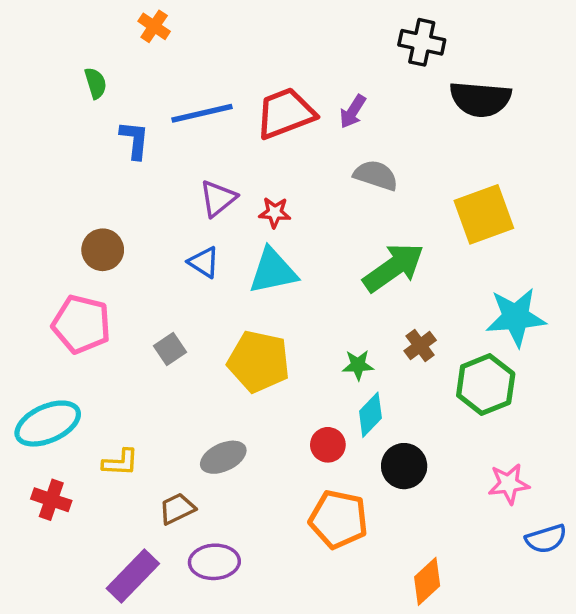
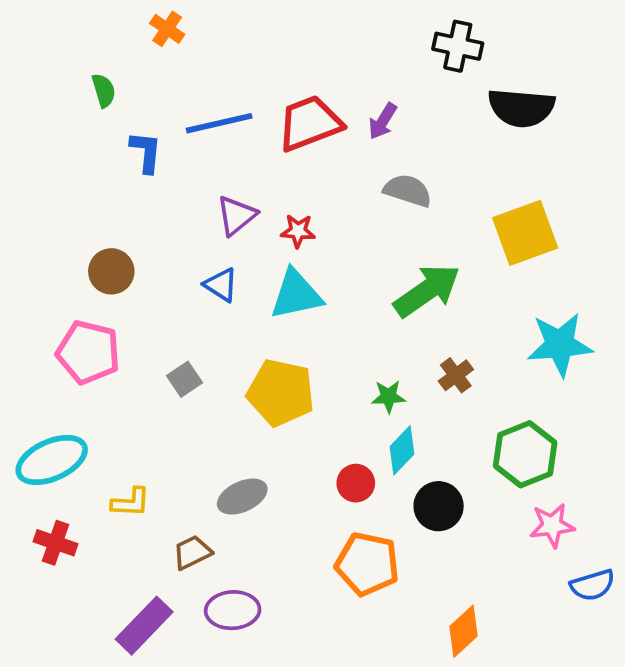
green hexagon: (486, 385) -> (525, 454), moved

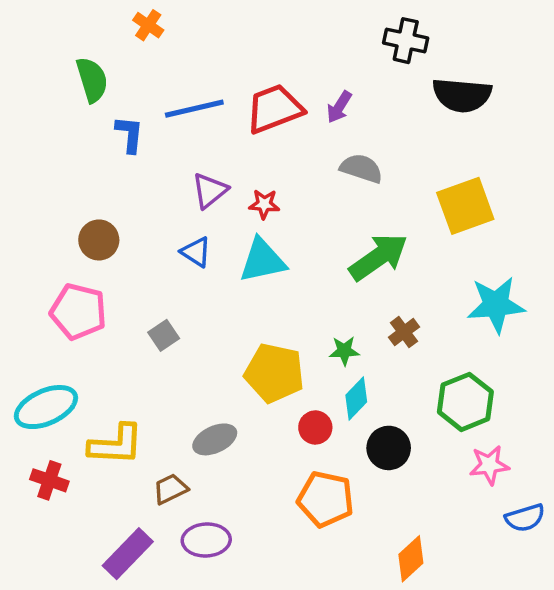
green semicircle: (104, 90) -> (92, 80), size x1.5
yellow pentagon: (281, 393) -> (274, 373), moved
yellow L-shape: (131, 502) -> (116, 445), size x1.6

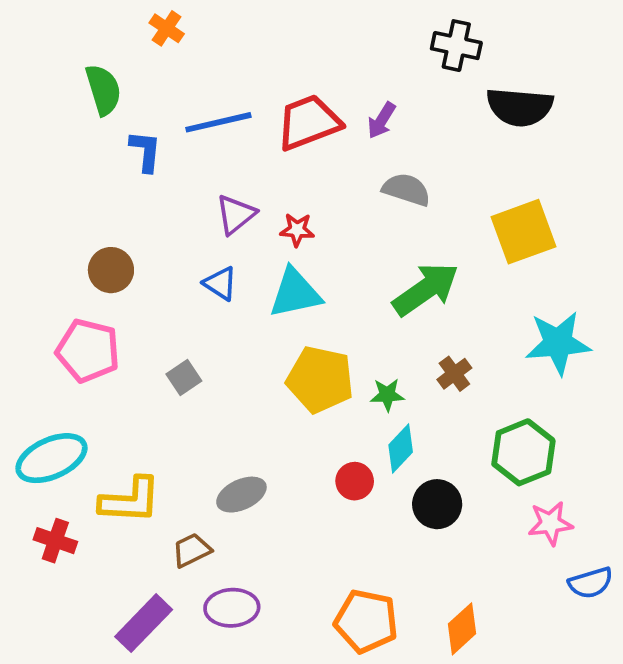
yellow pentagon: (274, 373) -> (320, 379), moved
orange pentagon: (326, 499) -> (366, 621), moved

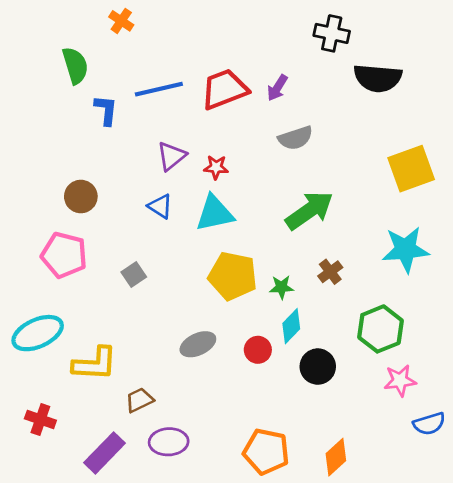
gray semicircle: (406, 189) -> (295, 138), turned 144
yellow square: (523, 232) -> (411, 169), moved
gray ellipse: (241, 495) -> (198, 344), moved
red cross: (55, 541) -> (40, 420), moved

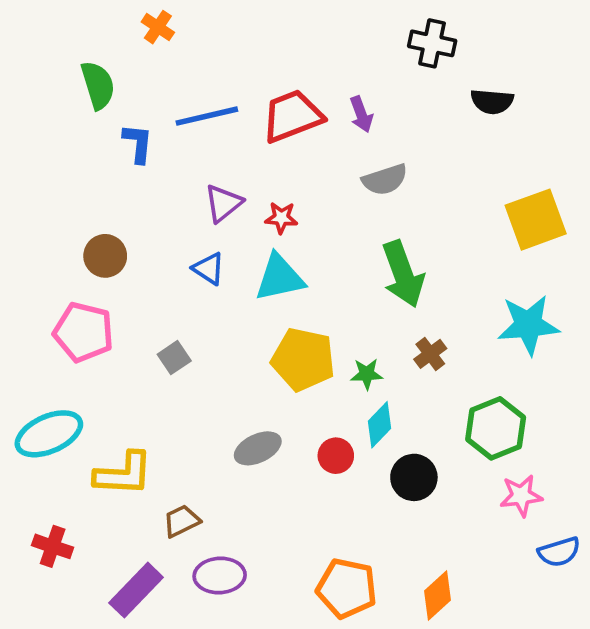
black semicircle: (378, 78) -> (492, 102), size x0.7
purple arrow: (277, 88) -> (361, 114), turned -52
green arrow: (309, 210) -> (403, 274), turned 105

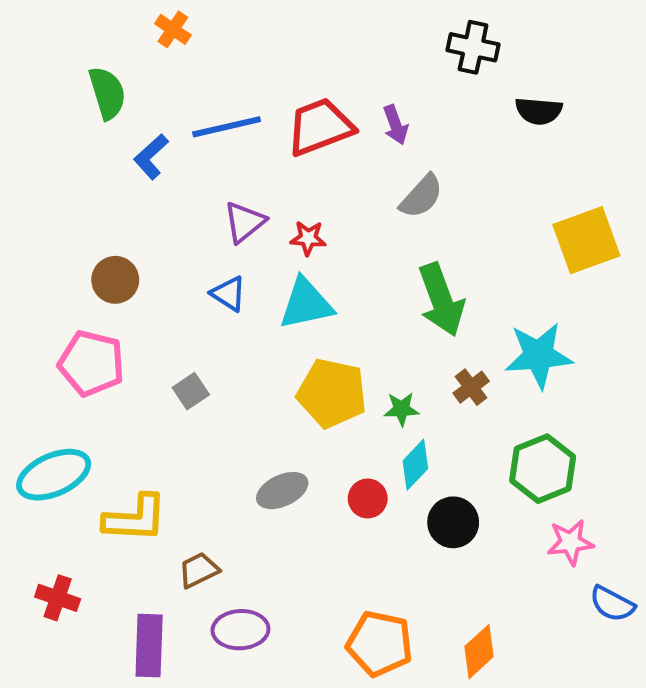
blue L-shape: (138, 143) -> (151, 157), turned -138
gray semicircle: (385, 180) -> (421, 196), turned -30
cyan star: (528, 325) -> (539, 355), moved
blue semicircle: (559, 552) -> (612, 604), turned 45
purple rectangle: (136, 590) -> (149, 646), turned -42

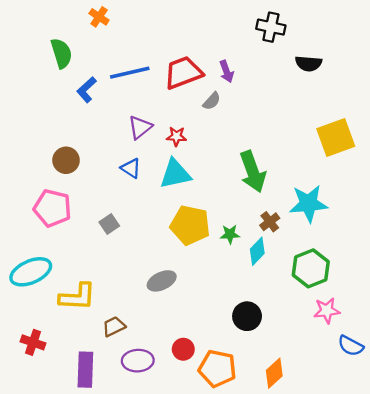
gray semicircle: (421, 196) -> (212, 101), moved, size x0.7
cyan diamond: (415, 465) -> (257, 251), moved
red circle: (368, 498) -> (183, 349), moved
black circle: (453, 522) -> (247, 316), moved

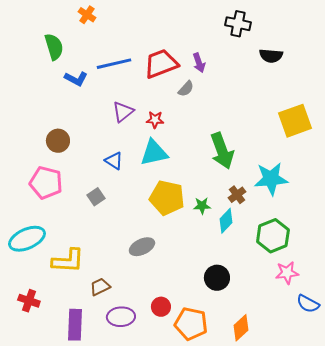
blue L-shape: (87, 90) -> (76, 79), turned -110
blue triangle: (131, 168) -> (114, 161), moved

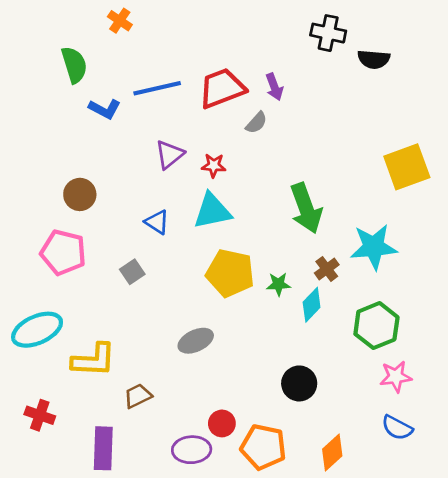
black semicircle: (271, 56) -> (374, 59), moved
blue semicircle: (308, 304) -> (397, 428), moved
purple ellipse: (121, 317) -> (192, 450), moved

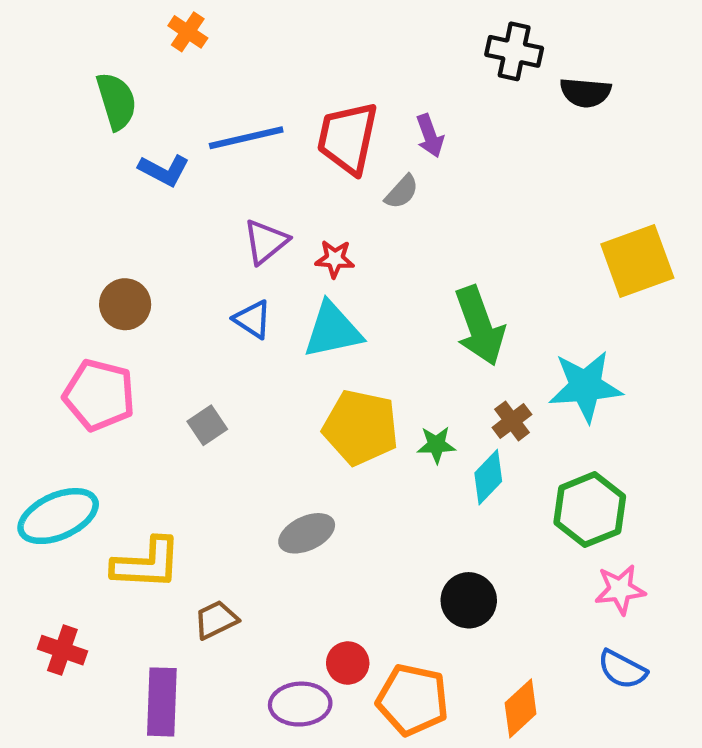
red trapezoid: (222, 88) -> (348, 138), turned -57
blue triangle: (157, 222) -> (253, 319), moved

